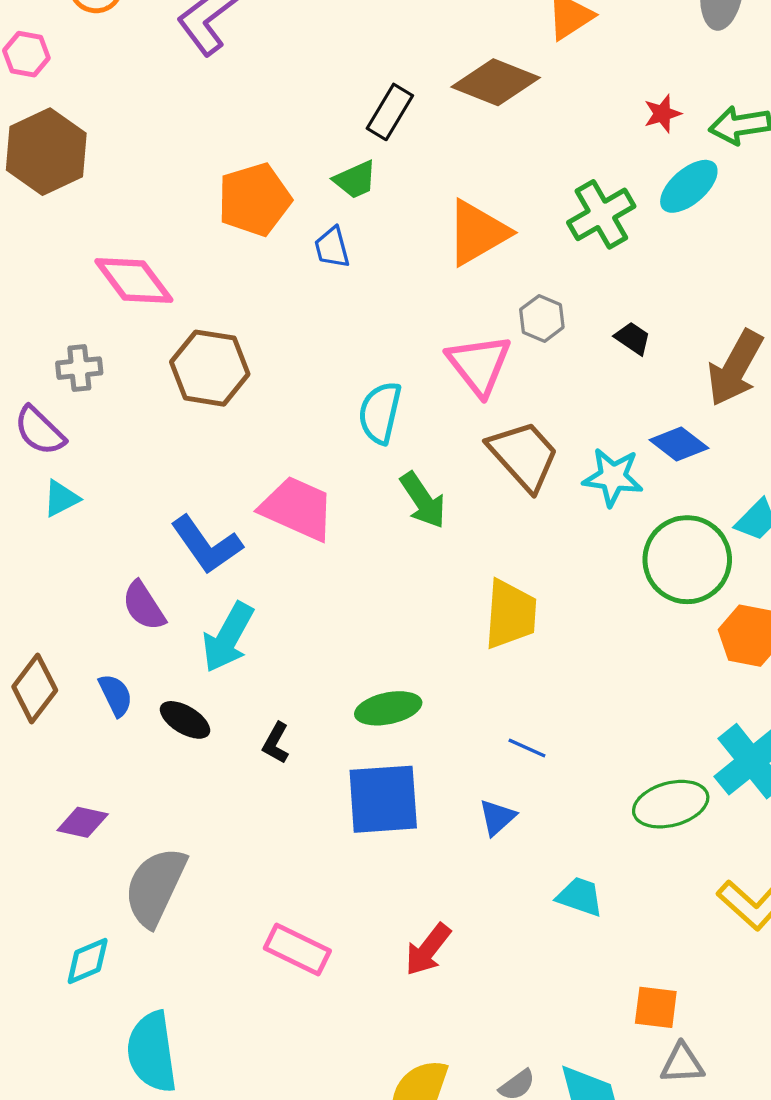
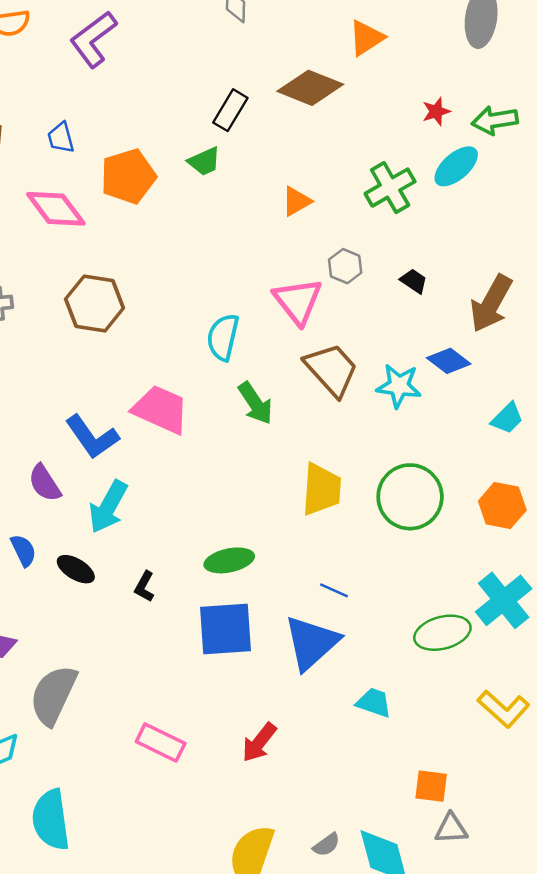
orange triangle: (477, 233) -> (297, 201), size x0.6
blue trapezoid: (332, 247) -> (61, 138), moved
pink diamond: (134, 280) -> (56, 209), moved
green circle: (687, 560) -> (410, 497), moved
blue triangle: (497, 817) -> (311, 643), size x2.0

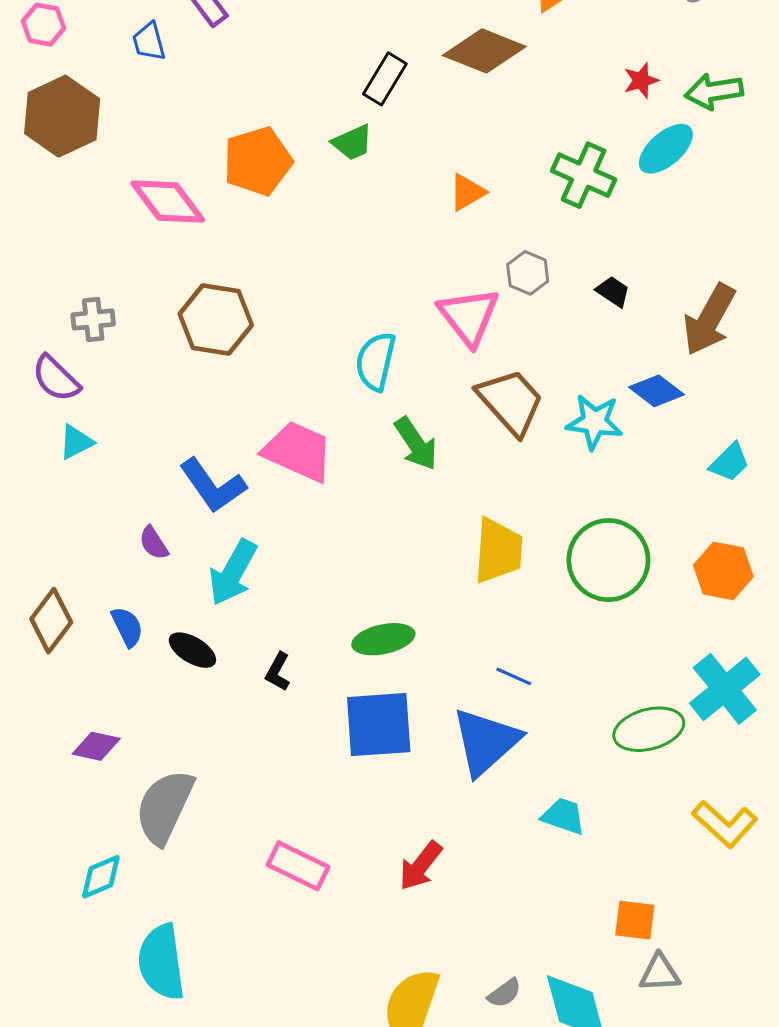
blue trapezoid: (61, 138) -> (149, 42), moved
green cross: (390, 188) -> (584, 175), turned -36
purple semicircle: (45, 483) -> (154, 543), size x0.7

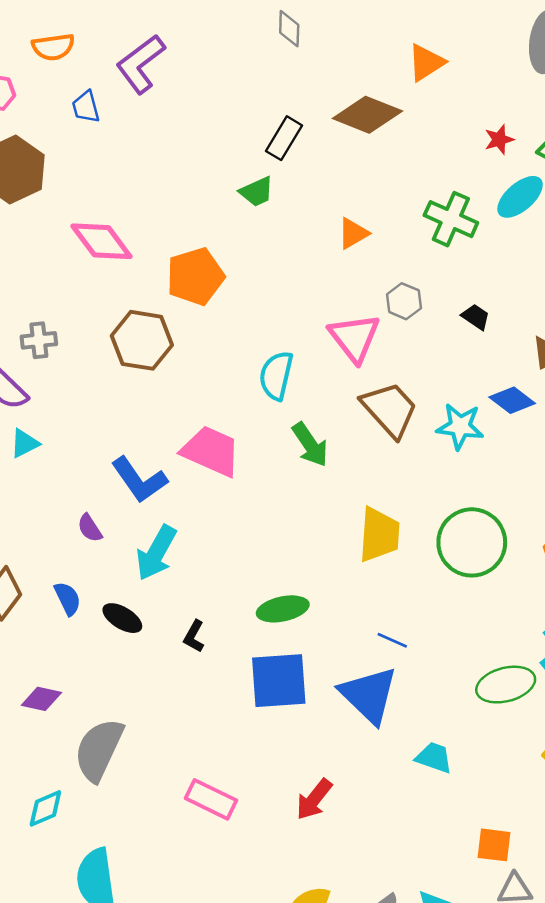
orange pentagon: (258, 161) -> (195, 276), moved
blue triangle: (486, 742) -> (369, 695), turned -34

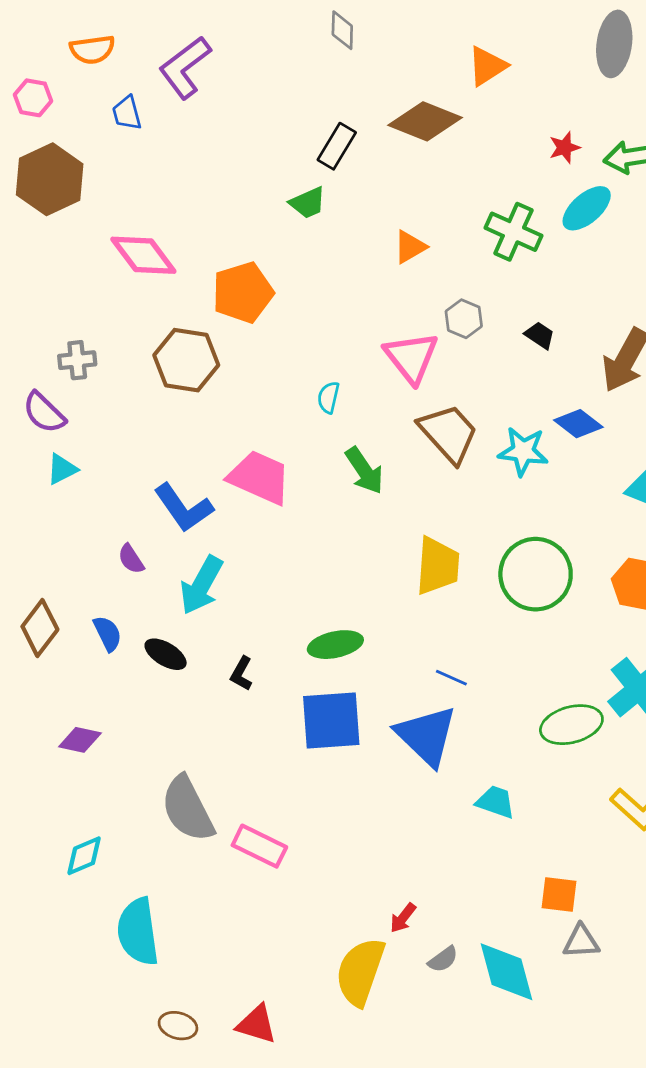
cyan semicircle: (276, 376) -> (328, 397), size x0.6
gray semicircle: (99, 750) -> (188, 809), moved, turned -52
red arrow: (314, 799) -> (403, 918), moved, size x0.7

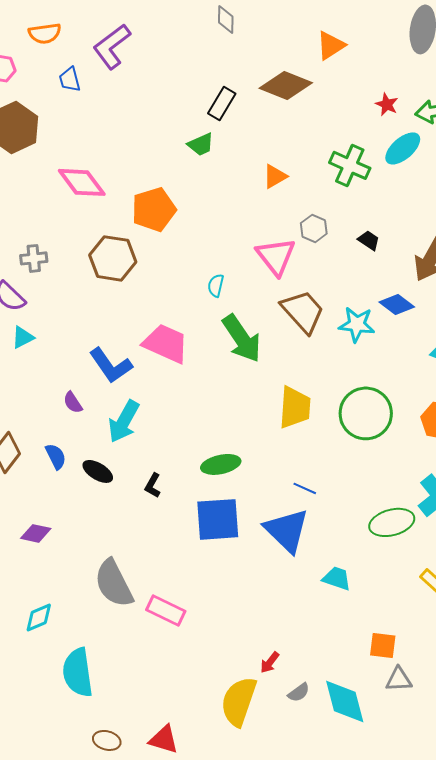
red star: (565, 148) -> (387, 104), turned -30
green arrow: (364, 471) -> (242, 338), size x1.4

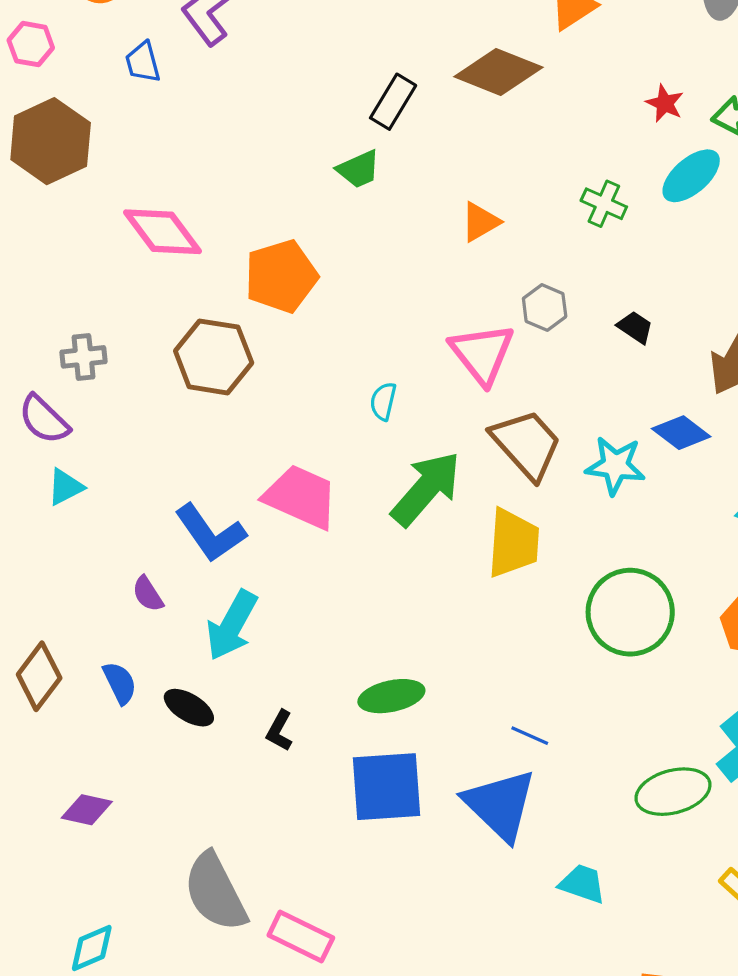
green cross: (350, 165) -> (604, 204), size x0.7
green arrow: (242, 338) -> (426, 489), turned -105
yellow trapezoid: (295, 407) -> (513, 543), moved

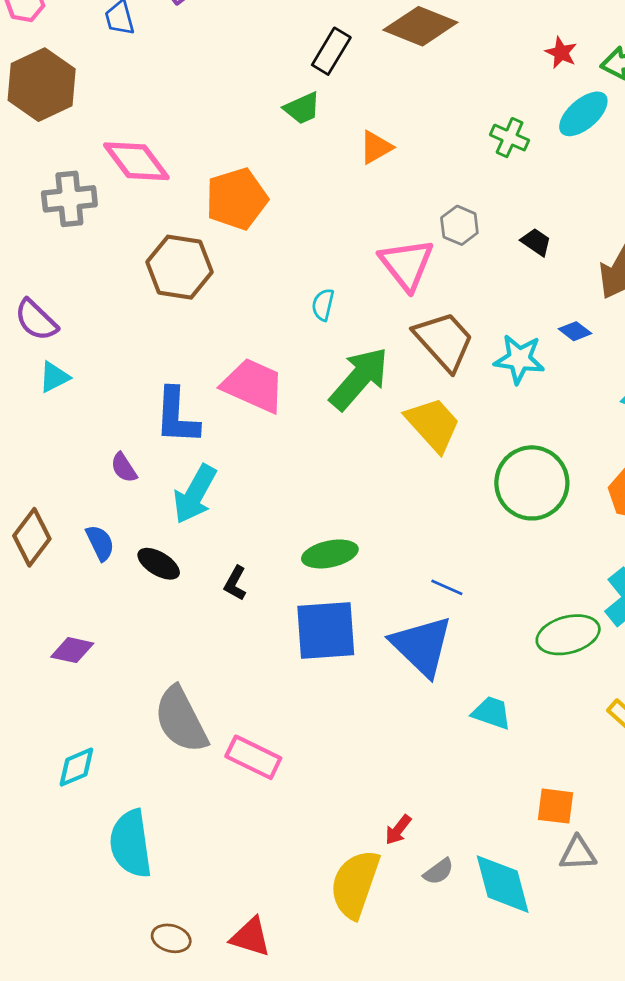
orange triangle: (480, 222) -> (376, 147), moved
gray cross: (84, 357) -> (69, 199), moved, size x1.4
blue diamond: (681, 433) -> (575, 331), size x0.7
blue L-shape: (210, 533) -> (177, 416), turned 38
yellow trapezoid: (513, 543) -> (433, 424), turned -46

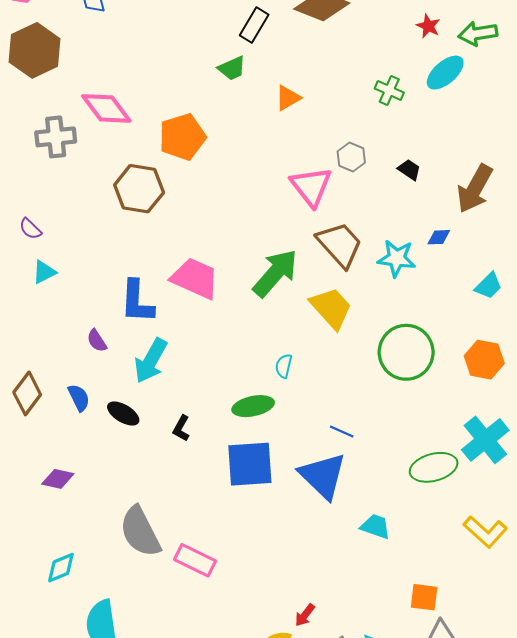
cyan semicircle: (323, 305) -> (284, 366), moved
purple semicircle: (36, 320) -> (30, 229), size x0.7
blue diamond: (575, 331) -> (439, 237), turned -40

